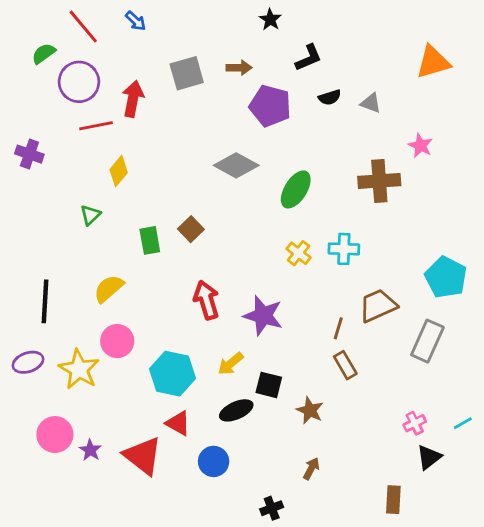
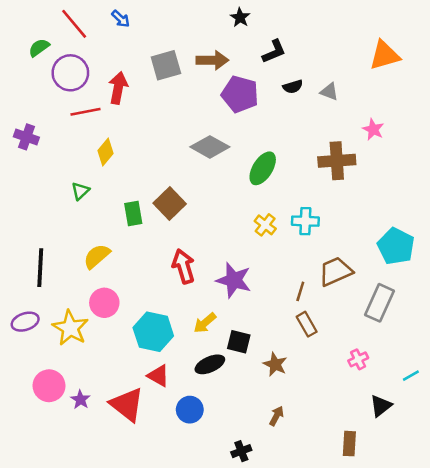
brown arrow: (239, 68) -> (212, 60), size x1.4
brown square: (191, 229) -> (170, 204), size x1.4
pink cross: (415, 423) -> (358, 359), moved

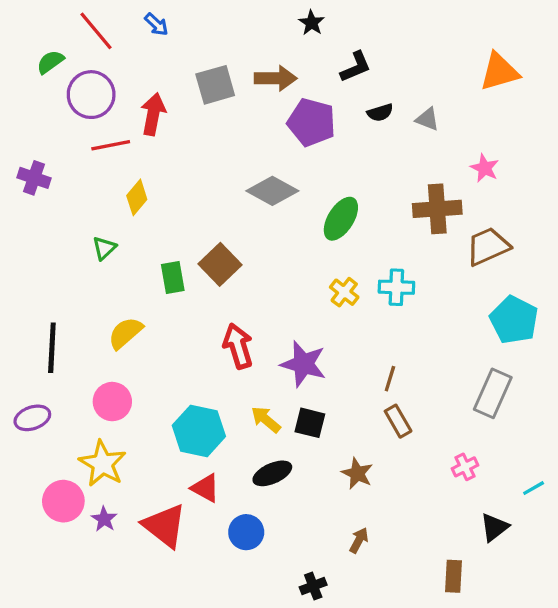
brown trapezoid: (336, 271) -> (488, 246), moved
pink circle: (104, 303) -> (112, 402), moved
yellow arrow: (205, 323) -> (266, 419), turned 80
yellow star: (70, 328) -> (103, 464), moved
black square: (239, 342) -> (310, 423), moved

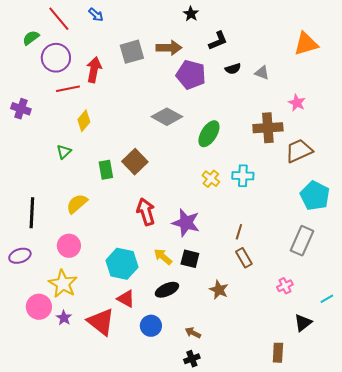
brown arrow: (359, 540) -> (193, 333), moved, turned -91

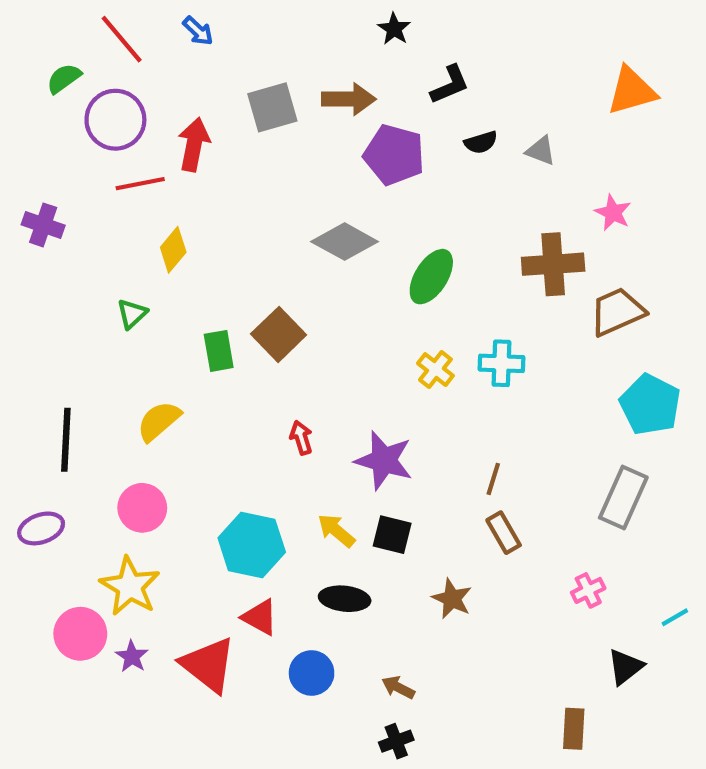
red arrow: (146, 212) -> (301, 438), size x0.6
black ellipse: (167, 290) -> (345, 599), turned 30

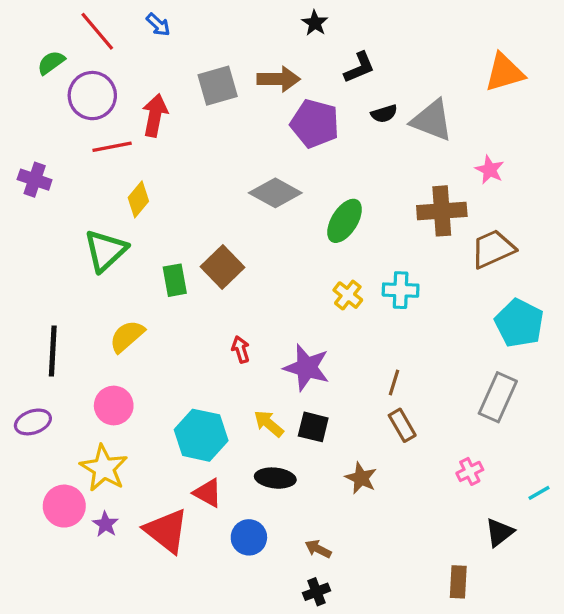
gray triangle: (541, 151) -> (432, 120), size x1.8
green triangle: (132, 314) -> (105, 251), size x1.8

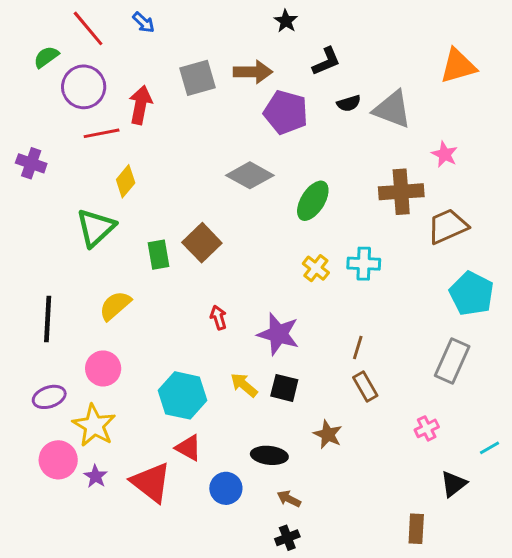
purple ellipse: (33, 422) -> (49, 397), moved
black ellipse: (275, 478) -> (269, 455), moved

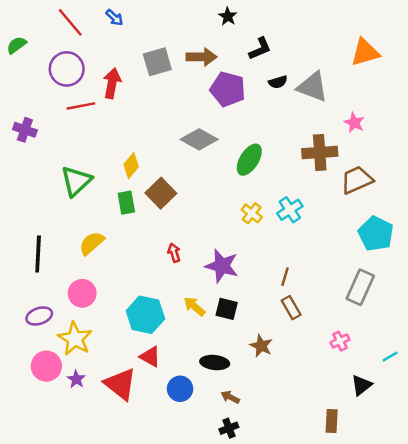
green semicircle: (46, 57) -> (17, 45), moved
yellow diamond: (126, 181) -> (131, 166), moved
cyan cross: (364, 264) -> (290, 210), turned -35

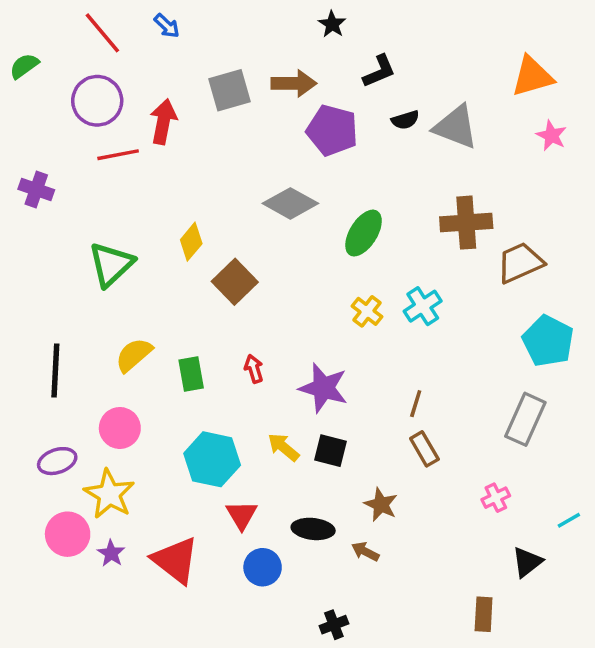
pink star: (354, 123) -> (551, 136), moved
green rectangle: (126, 203) -> (191, 374), moved
red triangle: (150, 357) -> (242, 515), moved, turned 30
brown arrow: (230, 397) -> (365, 552), moved

